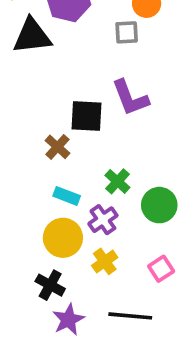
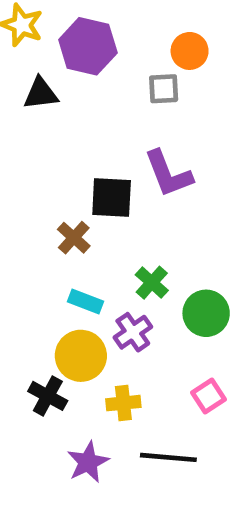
black triangle: (32, 36) -> (41, 93), size x0.7
yellow cross: (105, 261) -> (123, 403), moved, turned 30
black cross: (50, 285) -> (48, 396), moved

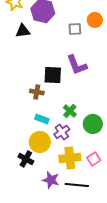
orange circle: (190, 51) -> (95, 20), moved
brown cross: (74, 238) -> (37, 92), turned -32
yellow cross: (123, 403) -> (70, 158), moved, size x1.5
purple star: (88, 462) -> (51, 180), moved, turned -30

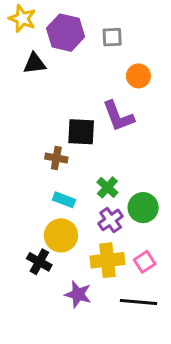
orange circle: (95, 20) -> (138, 76), moved
gray square: (75, 29) -> (112, 37), moved
purple cross: (62, 132) -> (111, 220), moved
black line: (77, 185) -> (138, 302), moved

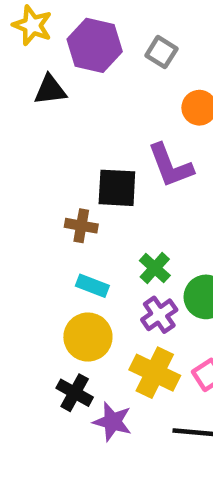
gray square: (112, 37) -> (161, 52), turned 35
yellow cross: (107, 260) -> (155, 373), turned 32
black cross: (39, 262) -> (75, 393), moved

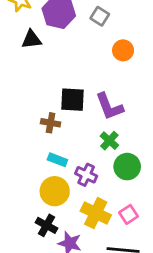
purple L-shape: (170, 166) -> (109, 106), moved
green cross: (155, 268) -> (109, 141), moved
purple cross: (159, 315) -> (86, 175), moved, turned -30

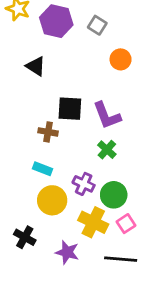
black triangle: (31, 39) -> (36, 66), moved, turned 40
cyan rectangle: (57, 160) -> (43, 169), moved
green circle: (127, 167) -> (114, 195), moved
black cross: (46, 225) -> (25, 237), moved

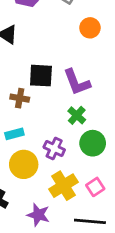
cyan rectangle: (43, 169) -> (14, 134), turned -36
green circle: (114, 195) -> (93, 143), moved
yellow cross: (93, 222) -> (63, 186), turned 32

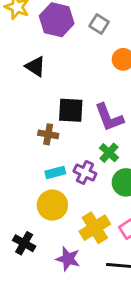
cyan rectangle: (14, 134) -> (55, 172), moved
purple cross: (54, 148) -> (85, 172), moved

